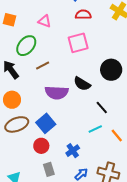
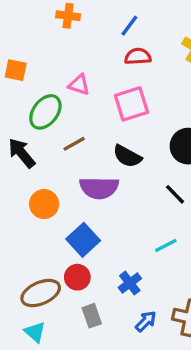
pink triangle: (45, 21) -> (79, 85), moved
black semicircle: (82, 84) -> (127, 156), moved
orange circle: (12, 100) -> (44, 204), moved
black line: (102, 107) -> (175, 194), moved
brown ellipse: (17, 124) -> (41, 293), moved

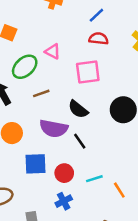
black line: (175, 194) -> (80, 141), moved
blue square: (83, 240) -> (36, 164), turned 30
red circle: (77, 277) -> (64, 173), moved

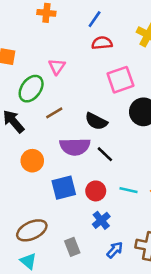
pink triangle: (53, 51) -> (57, 67), turned 49
pink square: (88, 72) -> (120, 80), moved
cyan line: (94, 179) -> (128, 190), turned 42

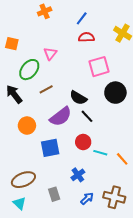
orange cross: (46, 13) -> (45, 11), turned -32
purple semicircle: (75, 147) -> (61, 117), turned -40
black line: (105, 154) -> (87, 116), moved
red circle: (96, 191) -> (83, 142), moved

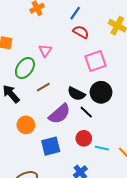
red semicircle: (86, 37) -> (81, 32), turned 35
black circle: (115, 93) -> (101, 92), moved

